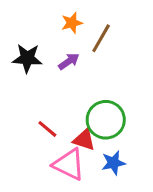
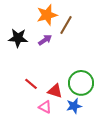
orange star: (72, 23) -> (47, 15), size x1.5
green circle: (106, 120) -> (81, 83), moved
pink triangle: (69, 164) -> (45, 107), size x0.6

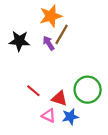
brown line: (66, 25) -> (62, 34), moved
purple arrow: (45, 40) -> (49, 43), turned -88
blue star: (74, 106) -> (70, 117), moved

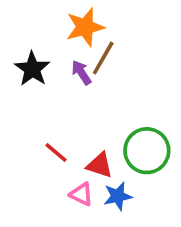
black star: (19, 41) -> (32, 69), turned 30

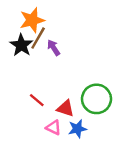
orange star: (85, 27) -> (32, 20), moved
brown line: (103, 58) -> (38, 38), moved

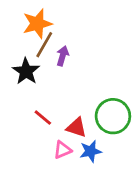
black star: (21, 45) -> (26, 71), moved
purple arrow: (54, 48) -> (62, 56), turned 49
pink triangle: (54, 128) -> (62, 150), turned -49

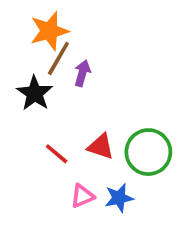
red triangle: (77, 127) -> (101, 147), moved

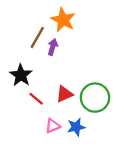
orange star: (49, 31) -> (63, 20), moved, turned -30
black star: (35, 93) -> (21, 75), moved
red triangle: (101, 147) -> (64, 94), turned -42

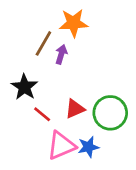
orange star: (63, 20) -> (73, 23), turned -30
pink triangle: (53, 126) -> (61, 146), size x1.6

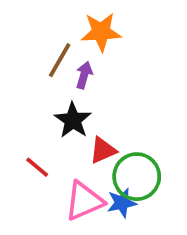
black star: (24, 87) -> (73, 120), moved
green circle: (110, 113) -> (137, 177), moved
red line: (42, 114) -> (37, 167), moved

